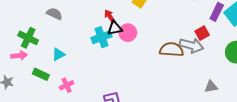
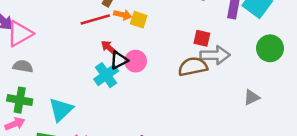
gray semicircle: (54, 14) -> (23, 66), moved
red square: (202, 33) -> (202, 38), moved, turned -32
cyan triangle: (58, 54) -> (61, 110), size x1.5

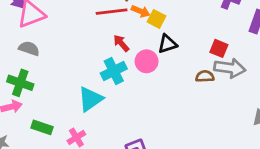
black triangle: (119, 60) -> (167, 44), moved
brown semicircle: (193, 67) -> (205, 76), size x0.6
cyan triangle: (61, 110) -> (90, 99), moved

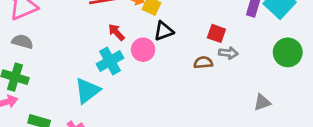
gray arrow: (230, 68) -> (228, 53), size x0.6

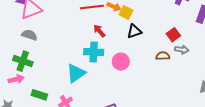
red square: (216, 33) -> (173, 35), turned 32
pink circle: (143, 50) -> (121, 62), moved
cyan cross: (110, 61) -> (94, 52), turned 30

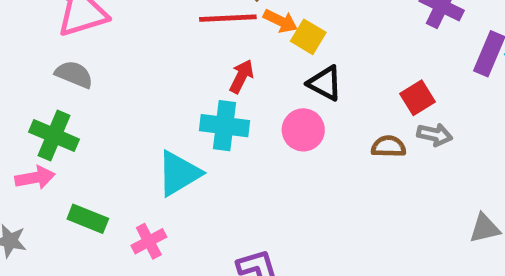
red arrow: (99, 31) -> (242, 76), turned 64
black triangle: (134, 31) -> (325, 83), turned 42
pink circle: (121, 62) -> (303, 130), moved

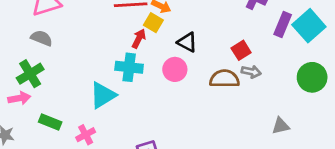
yellow square: (308, 37) -> (153, 23), moved
green cross: (54, 136) -> (30, 74), turned 36
brown semicircle: (389, 146) -> (224, 79), size x1.5

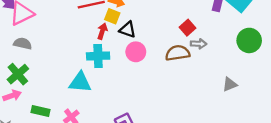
black triangle: (187, 42) -> (128, 30), moved
cyan triangle: (103, 95) -> (80, 82), turned 45

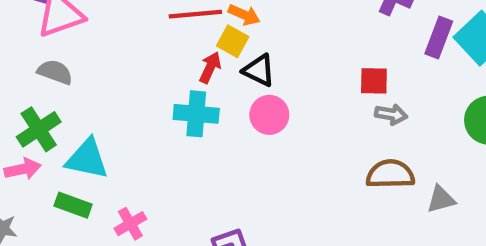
red square: (188, 28) -> (374, 81), turned 35
brown semicircle: (178, 53) -> (390, 174), moved
cyan triangle: (80, 82) -> (87, 159), moved

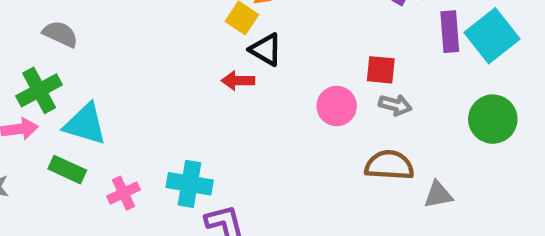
purple rectangle: (439, 37) -> (450, 32), turned -30
red arrow: (210, 68) -> (238, 81), moved, turned -120
cyan cross: (196, 114) -> (190, 184), moved
pink circle: (269, 115) -> (337, 106), moved

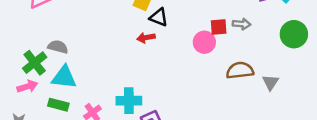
gray semicircle: (60, 34) -> (58, 47), moved
red square: (381, 70) -> (219, 27), moved
gray arrow: (395, 105) -> (242, 24), moved
gray triangle: (438, 195) -> (270, 82), turned -36

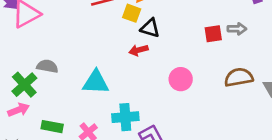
pink circle: (204, 42) -> (181, 79), moved
cyan triangle: (64, 77) -> (96, 82), moved

